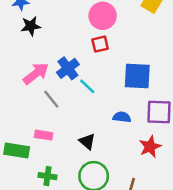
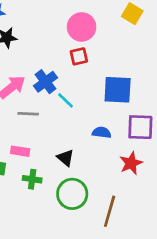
gray line: (51, 99) -> (28, 114), turned -48
green cross: (47, 176) -> (32, 179), moved

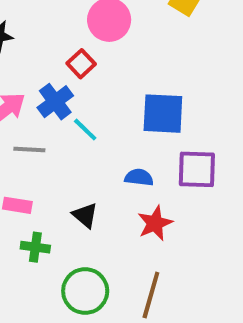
red square: (79, 56) -> (81, 64), moved, turned -30
red star: (131, 163) -> (155, 223), moved
green circle: (72, 194) -> (85, 291), moved

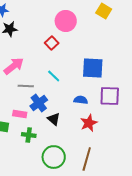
blue cross: (55, 102) -> (39, 103), moved

